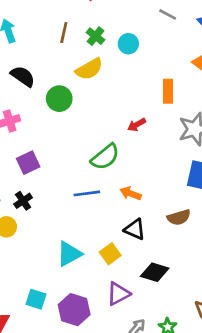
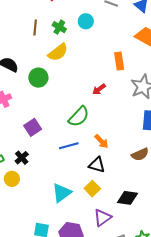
cyan circle: (128, 44) -> (86, 21), moved
purple square: (28, 163) -> (33, 127), moved
orange arrow: (131, 193) -> (101, 141), turned -147
black triangle: (135, 229) -> (97, 165), moved

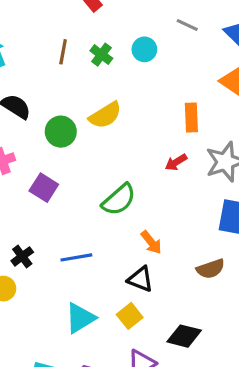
yellow semicircle: (58, 52) -> (105, 115), moved
red arrow: (99, 89) -> (176, 162), moved
purple square: (33, 127) -> (44, 188), moved, turned -30
blue line: (69, 146) -> (76, 257), moved

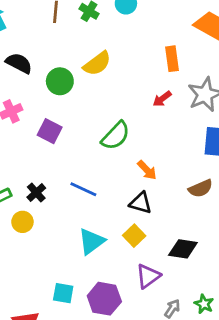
blue line: (76, 257) -> (83, 189), turned 40

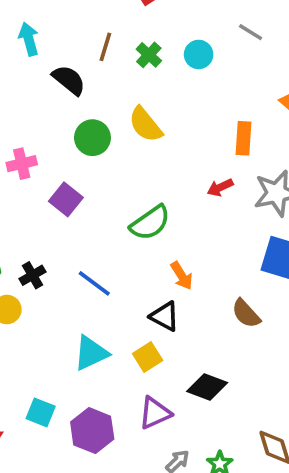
black semicircle: (19, 63) -> (69, 80), moved
yellow semicircle: (97, 64) -> (145, 125), turned 76
brown semicircle: (201, 188) -> (246, 314), turned 60

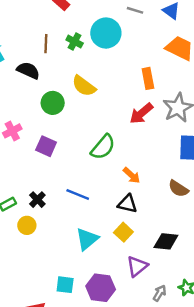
cyan circle: (199, 54) -> (106, 33), size x1.6
red arrow: (220, 187) -> (141, 113), size x1.5

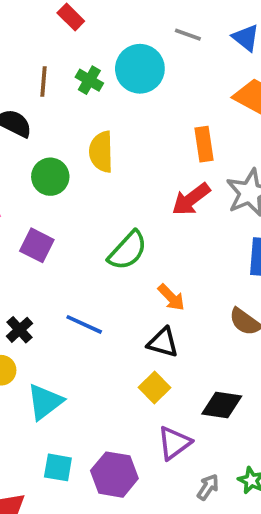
yellow semicircle: (84, 86) -> (101, 152), turned 50
cyan triangle: (87, 239) -> (45, 402), moved

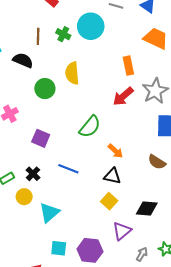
purple square: (37, 245) -> (41, 138), moved

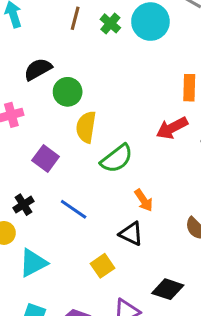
black semicircle: (23, 60) -> (38, 69), moved, turned -66
yellow semicircle: (72, 73) -> (86, 127), moved
yellow square: (109, 201) -> (103, 266), moved

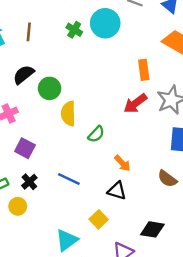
brown line: (75, 18) -> (29, 32), moved
purple square: (46, 159) -> (25, 148), moved
green semicircle: (117, 159) -> (96, 134), size x0.7
cyan triangle: (33, 263) -> (67, 240), moved

